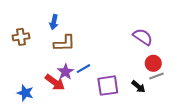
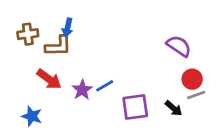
brown cross: (21, 37) -> (28, 34), moved
brown L-shape: (64, 43) -> (58, 46), moved
red arrow: (55, 82) -> (49, 79), moved

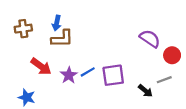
brown L-shape: (58, 46) -> (62, 39), moved
red circle: (192, 79) -> (172, 55), moved
purple square: (135, 107) -> (113, 75), moved

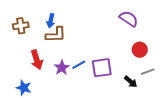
purple semicircle: (150, 39) -> (129, 19), moved
red circle: (172, 55) -> (140, 50), moved
red arrow: (41, 66) -> (37, 60), turned 36

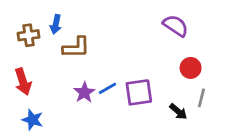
blue arrow: (51, 21) -> (56, 24), moved
red arrow: (37, 60) -> (23, 82), moved
gray line: (148, 72) -> (201, 98), turned -56

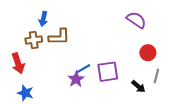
brown cross: (28, 35) -> (34, 40), moved
purple star: (84, 92) -> (76, 79), moved

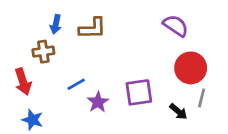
brown L-shape: (59, 37) -> (92, 28), moved
red circle: (148, 53) -> (191, 68), size x1.5
blue line: (83, 69) -> (76, 84), moved

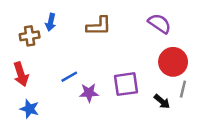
brown L-shape: (92, 28) -> (99, 26), moved
brown cross: (43, 52) -> (30, 36), moved
purple star: (98, 102) -> (89, 93), turned 30

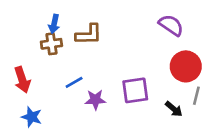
brown L-shape: (99, 26) -> (89, 34), moved
brown cross: (30, 36) -> (51, 44), moved

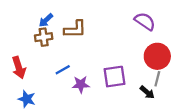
blue arrow: (54, 24) -> (46, 20), turned 35
gray line: (196, 96) -> (157, 79), moved

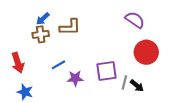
gray line: (157, 79) -> (124, 83), moved

